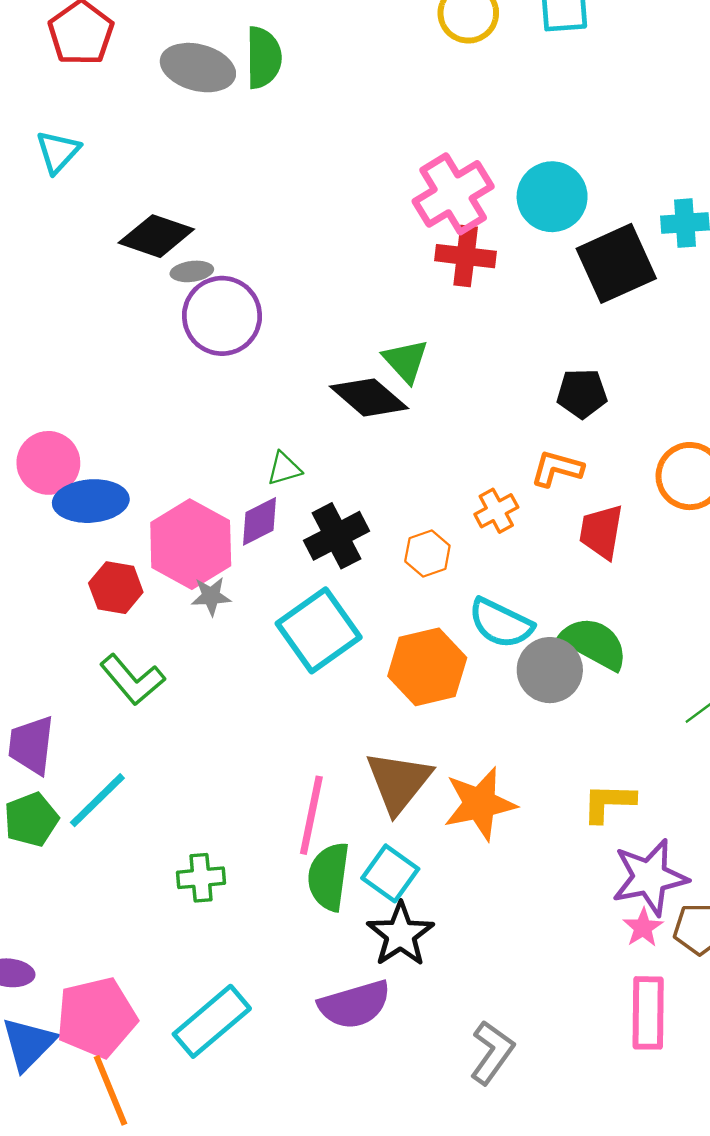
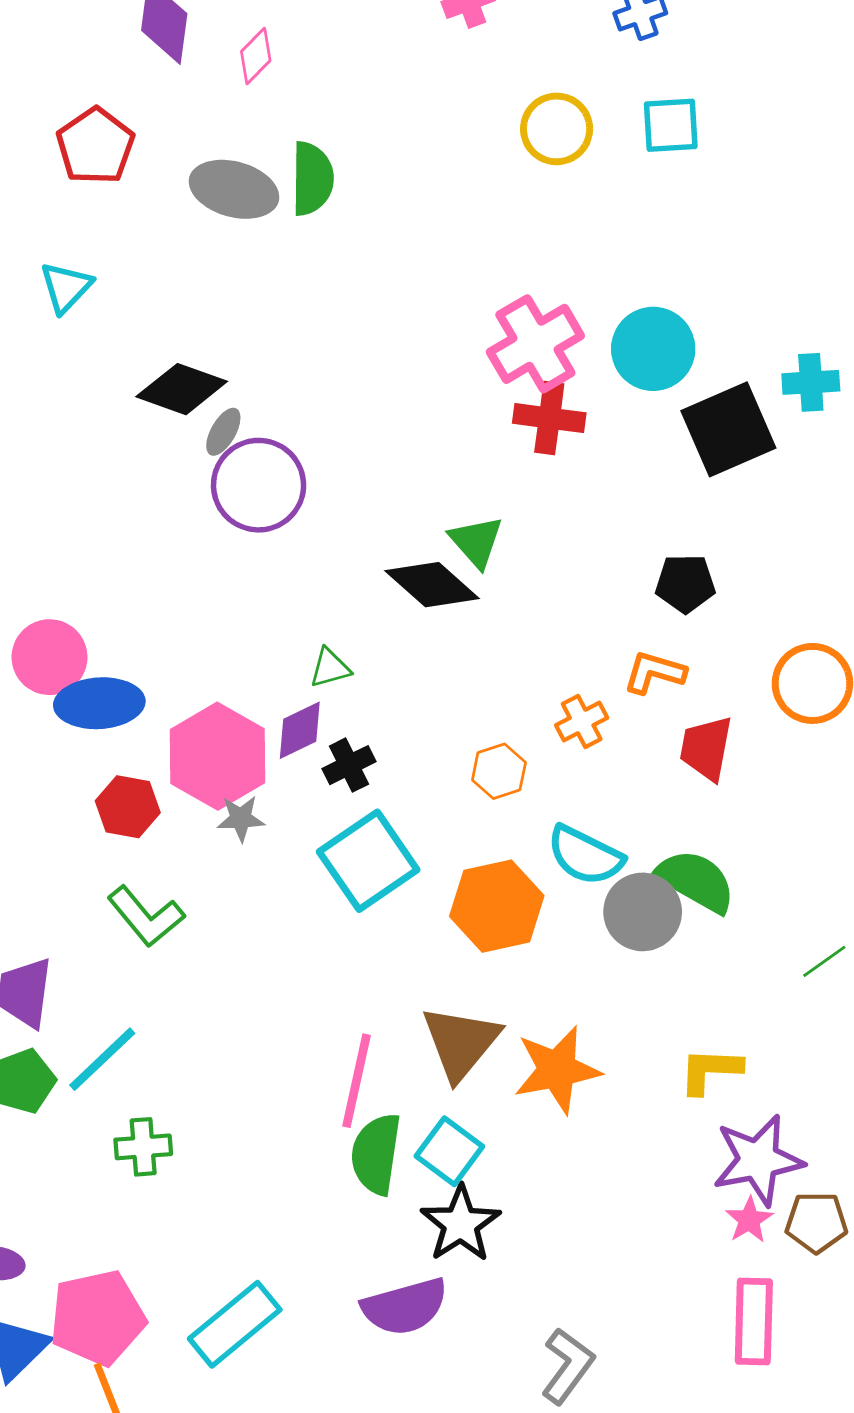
gray ellipse: (192, 271) -> (223, 432), turned -54
black cross: (336, 536) -> (349, 765), moved, size x0.7
green cross: (201, 878) -> (143, 1147), moved

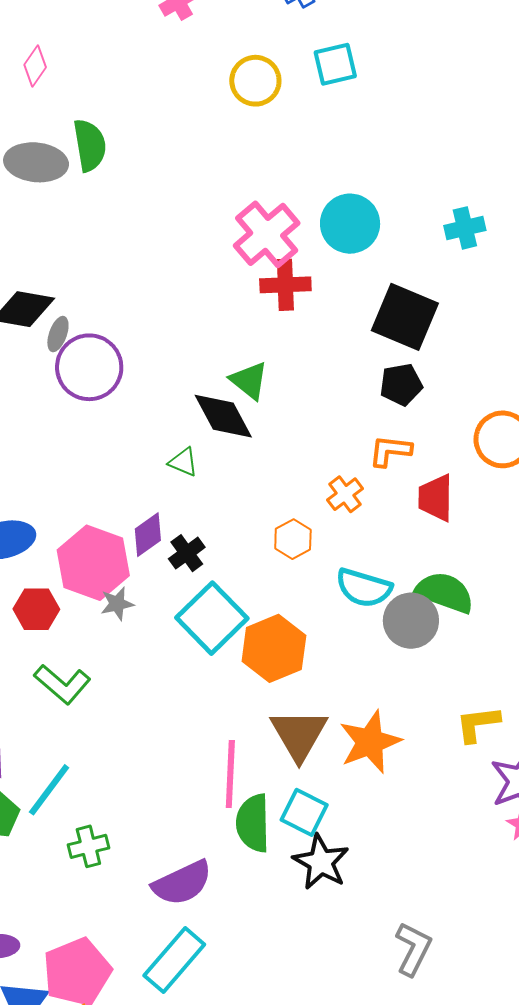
black square: (728, 429) -> (405, 317), moved, turned -34
black diamond: (432, 585) -> (223, 416), turned 30
green triangle: (330, 668) -> (183, 462), moved, turned 48
orange hexagon: (497, 906) -> (274, 648), moved
purple semicircle: (405, 1307) -> (182, 883), moved

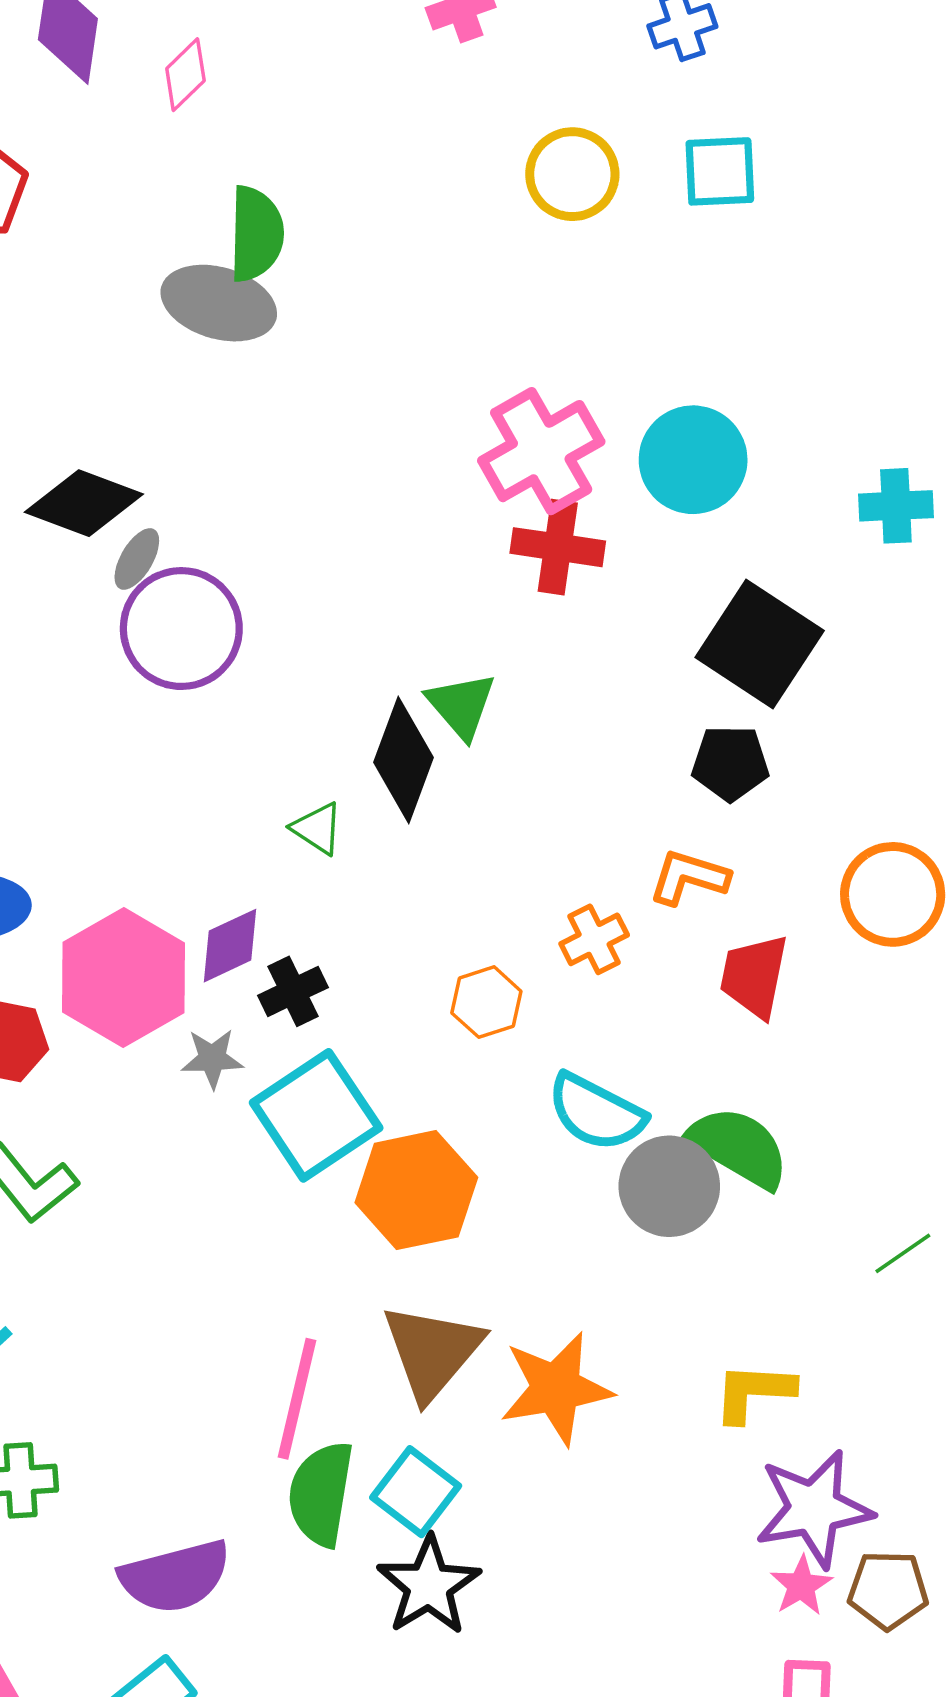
gray ellipse: (36, 162) -> (219, 303), moved
black diamond: (223, 416) -> (404, 760), turned 38
gray star: (117, 604) -> (212, 1058), moved

